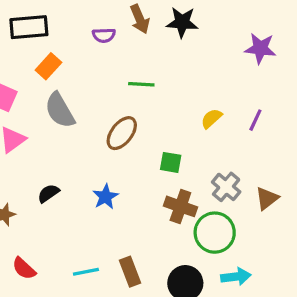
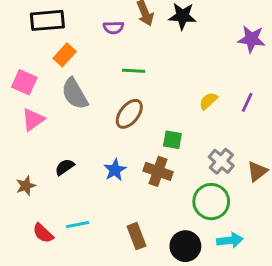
green line: (141, 84) -> (134, 71), moved
brown cross: (180, 206) -> (158, 171), moved
cyan line: (86, 272) -> (78, 225), moved

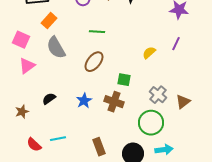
purple line: (247, 102) -> (176, 44), moved

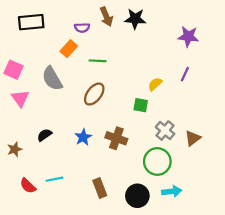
orange rectangle: (49, 21) -> (69, 49), moved
pink triangle: (27, 66) -> (20, 98), turned -30
green square: (124, 80) -> (141, 105), moved

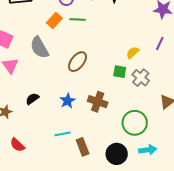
green line: (98, 61) -> (78, 19), moved
gray cross: (165, 131) -> (141, 78), moved
cyan line: (54, 179) -> (62, 134), moved

